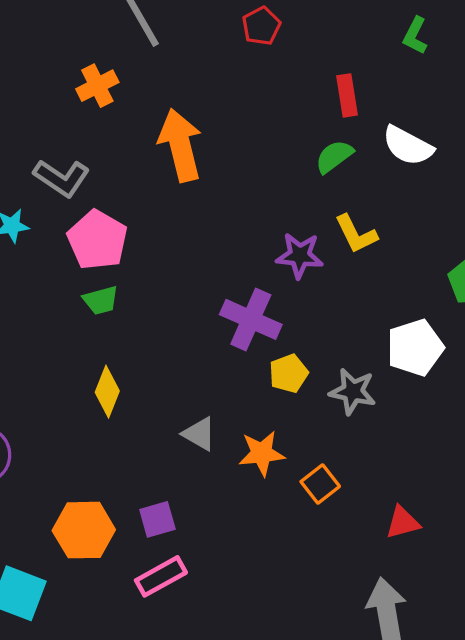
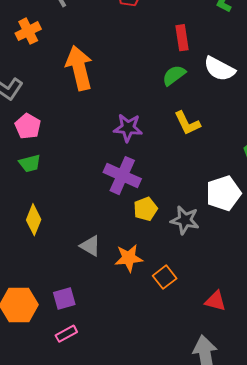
pink pentagon: (97, 240) -> (28, 126), size x0.7
purple star: (300, 255) -> (128, 128), moved
red triangle: (403, 522) -> (215, 301), turned 30
pink rectangle: (161, 576) -> (66, 334), size x0.7

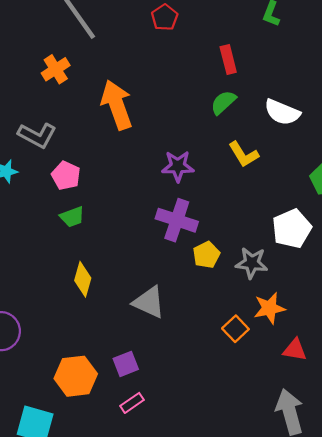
white semicircle: (219, 69) -> (282, 112), moved
gray triangle: (90, 246) -> (149, 302), size x1.4
orange star: (129, 258) -> (269, 308), moved

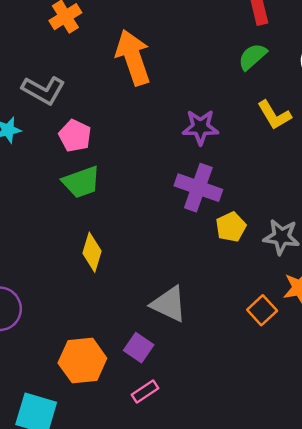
green trapezoid: (72, 217) -> (81, 182), size x1.4
gray triangle: (149, 302) -> (169, 304), moved
purple square: (126, 364) -> (139, 348), turned -35

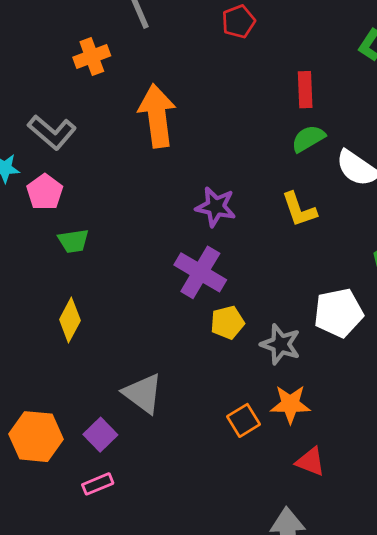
green semicircle: (252, 57) -> (308, 139), moved
pink pentagon: (75, 136) -> (45, 192), moved
green trapezoid: (81, 182) -> (73, 241), size x0.7

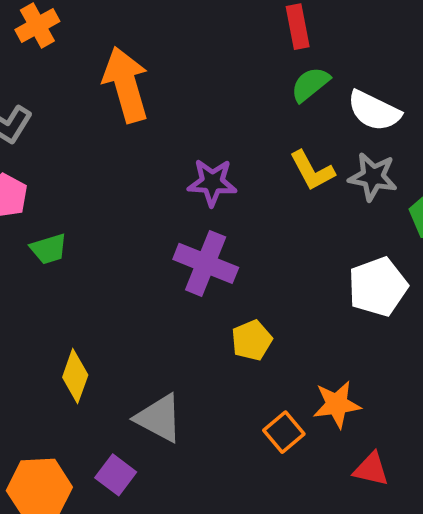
yellow diamond: (70, 320) -> (75, 376), moved
yellow pentagon: (227, 322) -> (252, 340), moved
gray star: (281, 344) -> (373, 177), moved

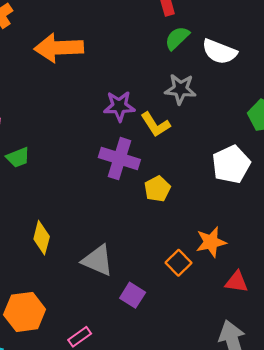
orange arrow: (126, 85) -> (59, 48), turned -72
yellow L-shape: (312, 171) -> (155, 125), moved
gray star: (373, 177) -> (180, 89), moved
yellow pentagon: (252, 340) -> (157, 189), moved
purple square: (116, 475) -> (133, 295), moved

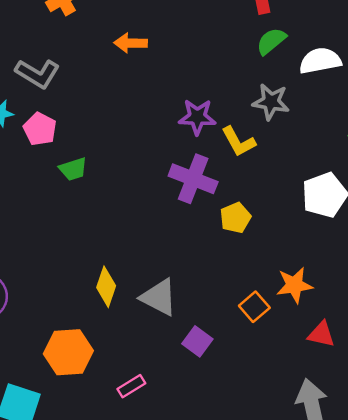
orange arrow: (59, 48) -> (131, 43), size x0.6
white semicircle: (219, 52) -> (320, 61), turned 144
yellow diamond: (42, 238) -> (106, 287), moved

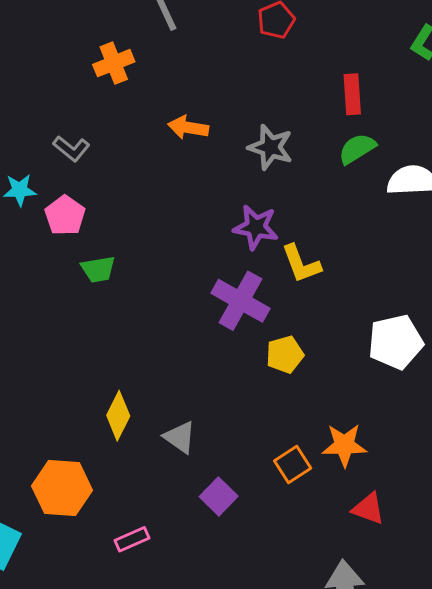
gray L-shape: (38, 73) -> (71, 149), size x0.7
gray star: (271, 102) -> (270, 147), moved
gray triangle: (159, 297) -> (180, 437), size x0.7

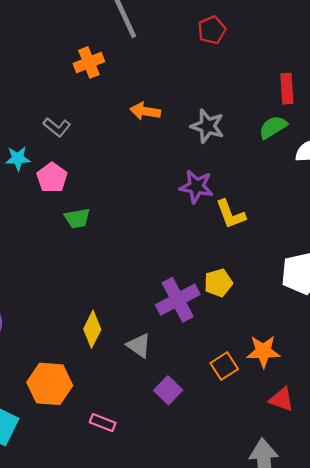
red rectangle: (352, 94) -> (287, 89), moved
purple cross: (240, 301) -> (178, 300), moved, turned 33
pink rectangle: (132, 539) -> (103, 423), turned 45

